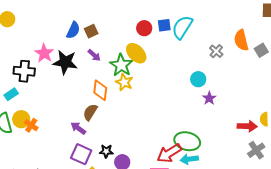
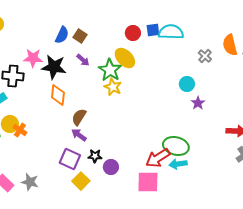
cyan semicircle: (182, 27) -> (171, 32), turned 60
brown square: (91, 31) -> (80, 36), turned -32
pink star: (44, 53) -> (33, 58), turned -30
orange diamond: (100, 90) -> (58, 95), moved
purple arrow: (78, 128) -> (79, 135), moved

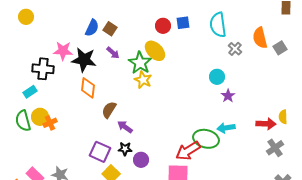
cyan semicircle: (171, 32) -> (218, 25), moved, turned -100
orange cross: (20, 130) -> (50, 123), turned 32
purple arrow: (79, 135) -> (125, 127), moved
cyan arrow: (178, 164) -> (226, 128), moved

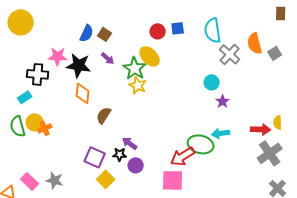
yellow circle: (26, 17) -> (21, 22), size x1.6
gray cross: (235, 49) -> (230, 54), size x1.5
purple arrow: (125, 127) -> (130, 143), moved
gray cross: (275, 148) -> (270, 153), size x1.4

